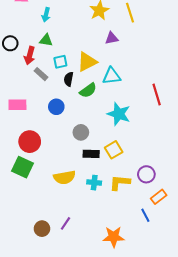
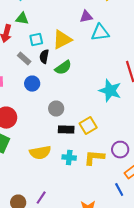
gray rectangle: (41, 74) -> (24, 59), moved
cyan triangle: (112, 76) -> (100, 33), moved
cyan star: (119, 114) -> (110, 91), moved

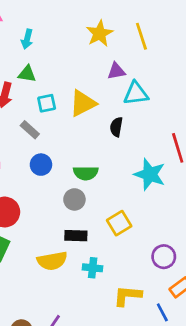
black semicircle: (44, 57) -> (116, 127), moved
green semicircle: (63, 68) -> (86, 173), moved, turned 36
black rectangle: (66, 130) -> (76, 236), moved
yellow L-shape: (94, 158) -> (127, 296), moved

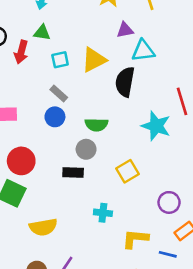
black semicircle: (116, 127) -> (125, 82), size x1.6
gray rectangle: (30, 130) -> (59, 94), moved
black rectangle: (76, 236) -> (73, 173), moved
yellow semicircle: (52, 261) -> (43, 227), moved
blue line: (162, 312) -> (168, 254), turned -48

